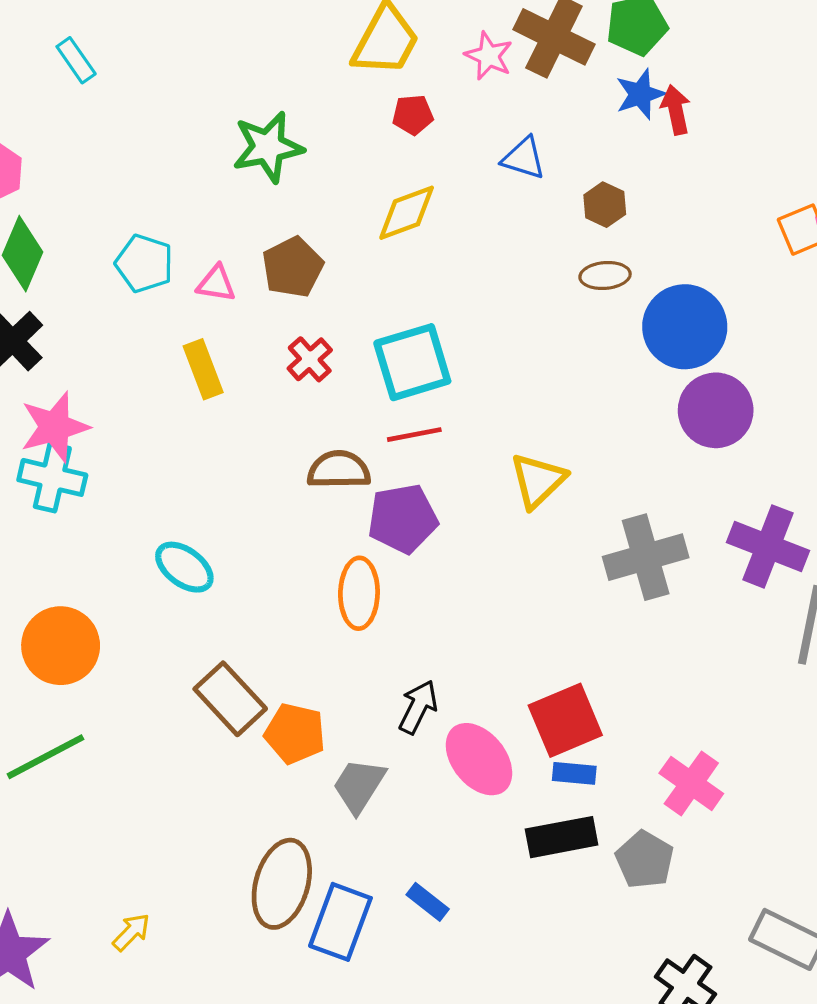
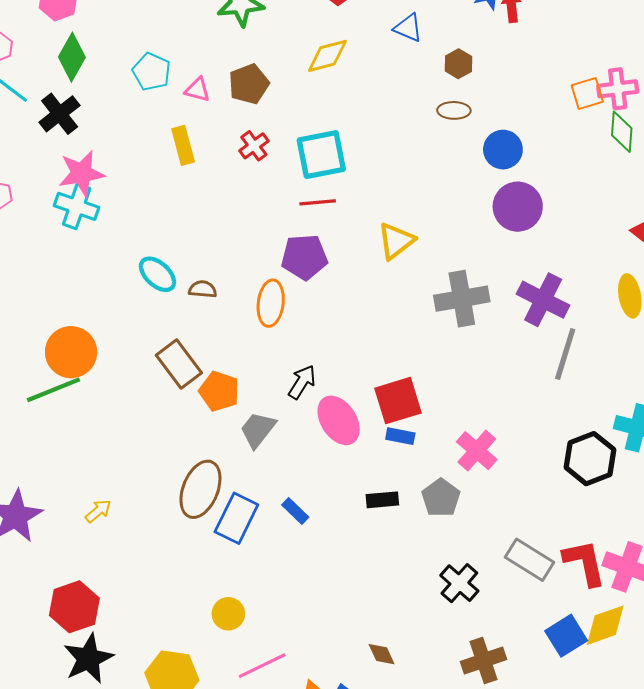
blue circle: (685, 327) -> (503, 150), size x0.7
brown semicircle: (339, 470) -> (203, 289), moved, size x0.7
orange circle: (61, 646) -> (71, 352), moved
black rectangle: (562, 837) -> (382, 500), moved, size x0.7

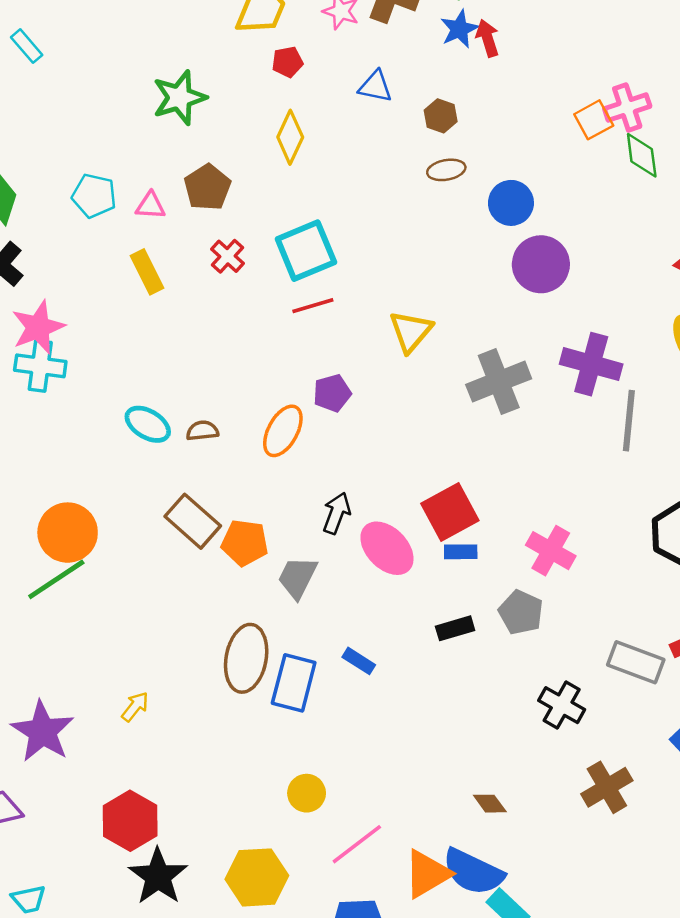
yellow diamond: (327, 56) -> (290, 137), turned -39
purple pentagon: (304, 257) -> (332, 393), moved, size x0.7
orange ellipse: (271, 303) -> (283, 431), turned 33

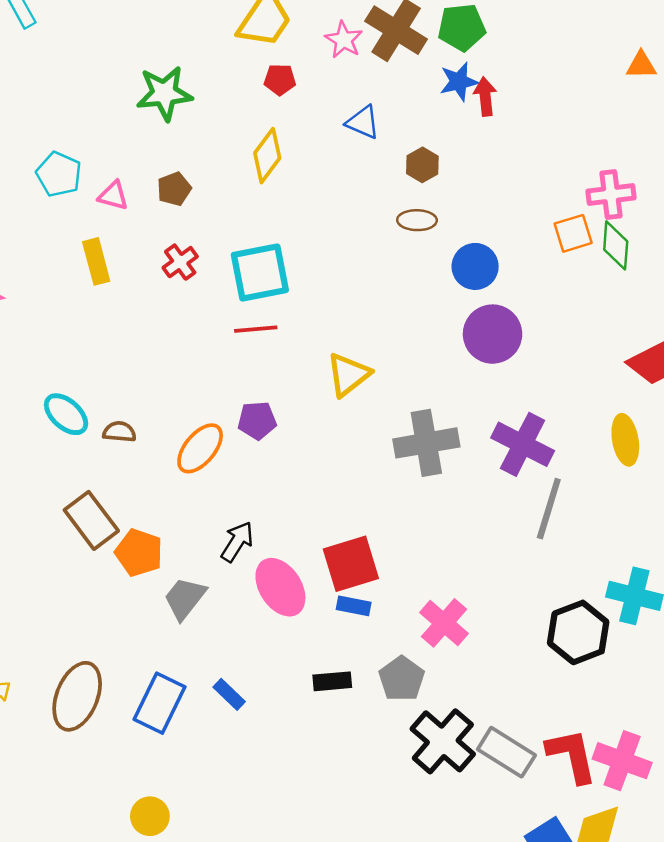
orange square: (594, 120) -> (573, 233), moved
brown pentagon: (207, 187) -> (174, 189), size x0.7
brown ellipse: (246, 658) -> (77, 696), moved
black cross: (562, 705) -> (443, 741), moved, size x1.4

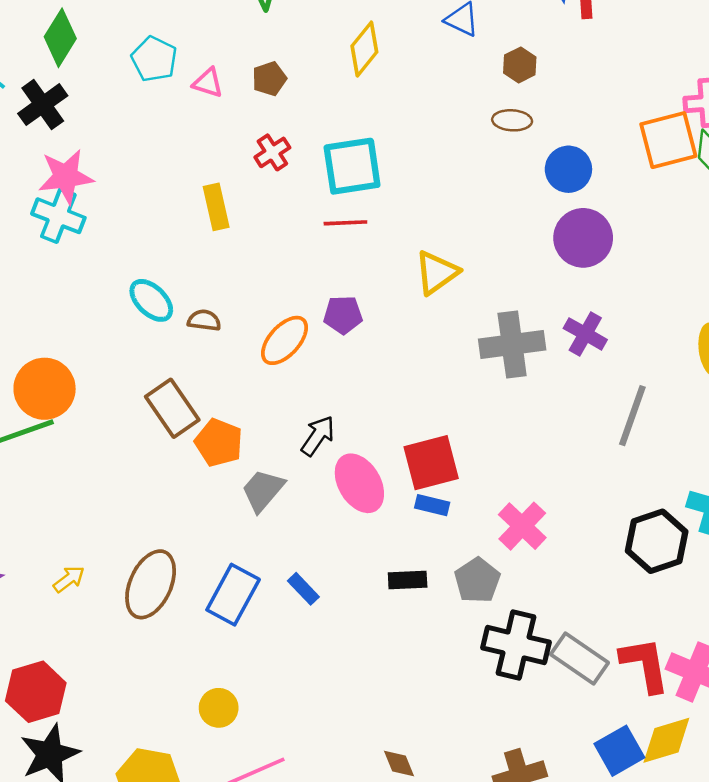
orange square: (573, 233) -> (668, 140), size x1.5
yellow rectangle: (96, 261) -> (216, 207), moved
purple cross: (523, 444) -> (585, 334), moved, size x0.7
black cross: (443, 741) -> (516, 645), turned -30

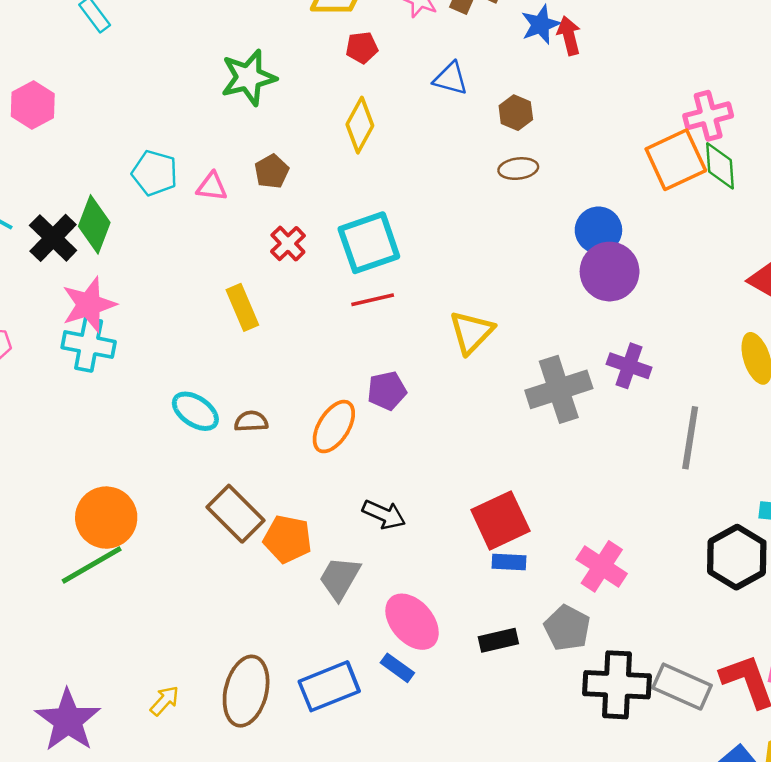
green diamond: (60, 38) -> (94, 224), moved
blue circle: (568, 169) -> (598, 230), moved
black arrow: (318, 436) -> (384, 514), turned 90
pink ellipse: (359, 483) -> (412, 622), moved
blue rectangle: (233, 595) -> (329, 686), turned 50

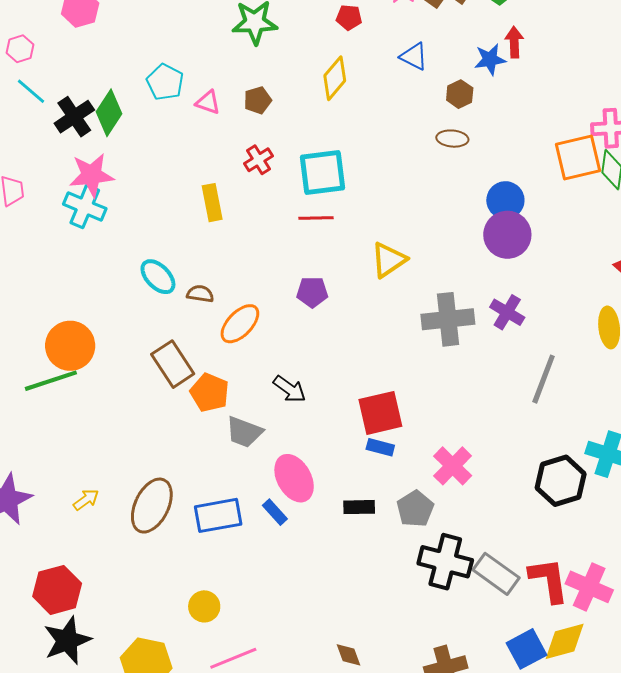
blue star: (541, 24) -> (490, 59), moved
orange ellipse: (334, 427) -> (240, 324), moved
gray trapezoid: (340, 578) -> (244, 432), turned -111

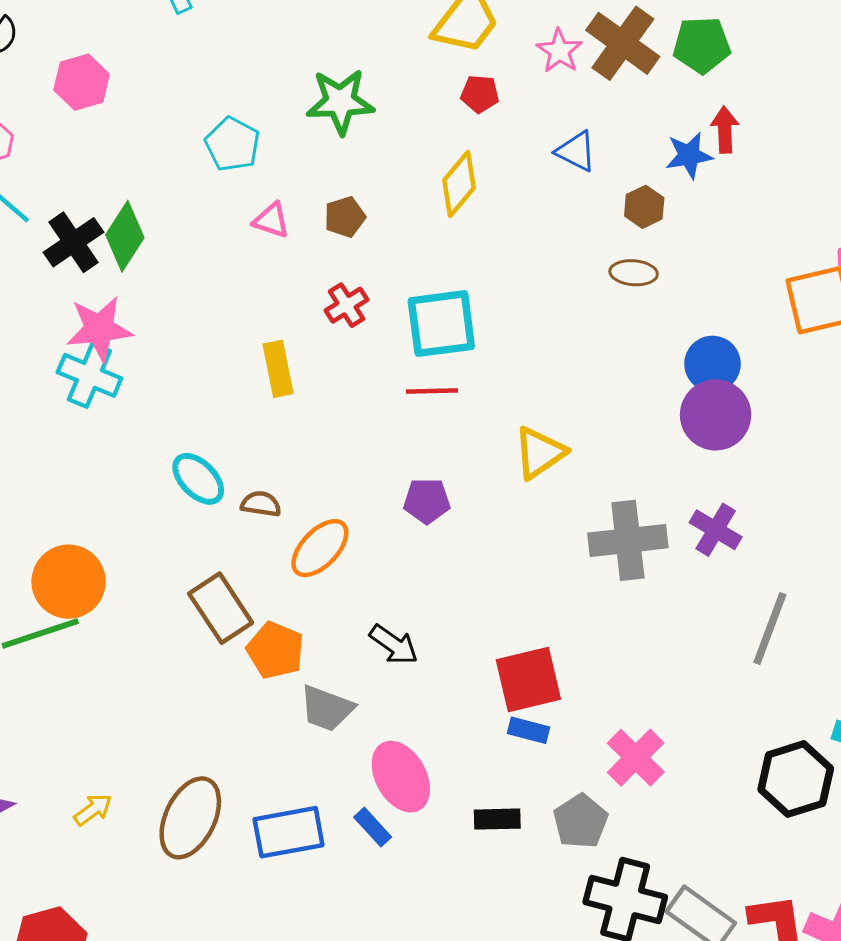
cyan pentagon: (165, 82) -> (232, 144), moved

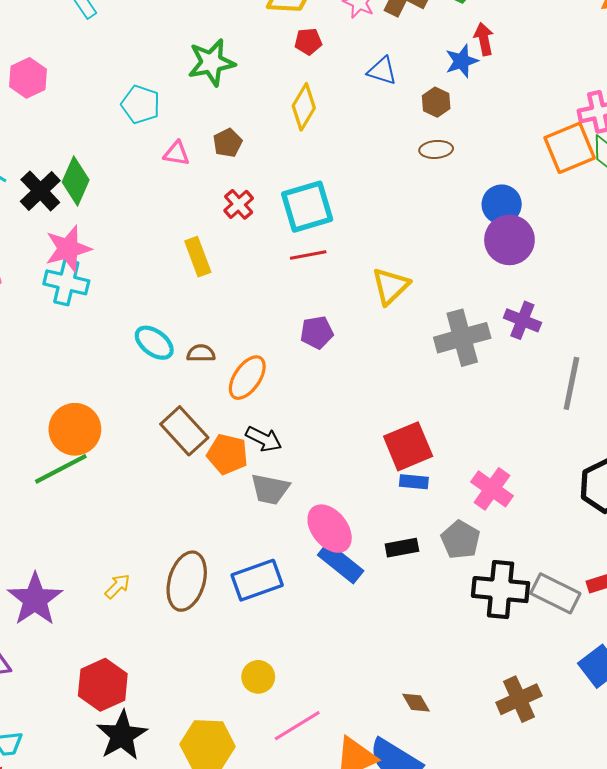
black arrow: (394, 645) -> (264, 439), moved
blue rectangle: (373, 827) -> (341, 563), moved, size x1.6

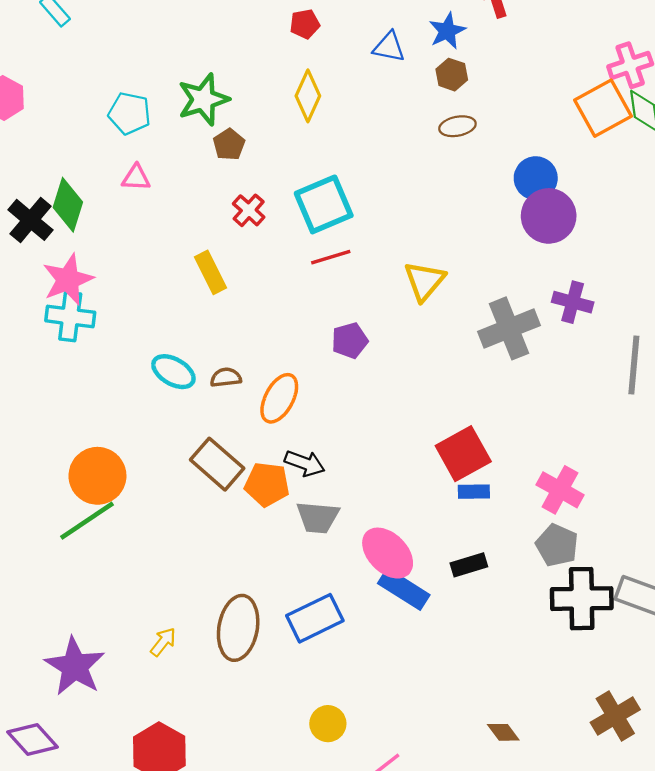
blue star: (462, 61) -> (447, 31), moved
green star: (211, 63) -> (203, 99), moved
pink triangle: (176, 153) -> (136, 178), moved
gray pentagon: (460, 540) -> (557, 545), moved

